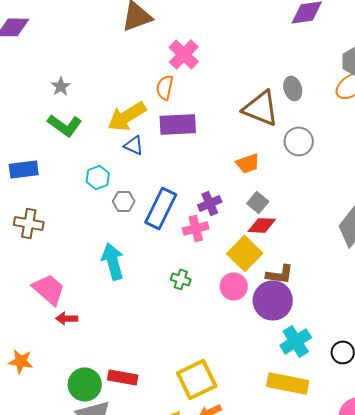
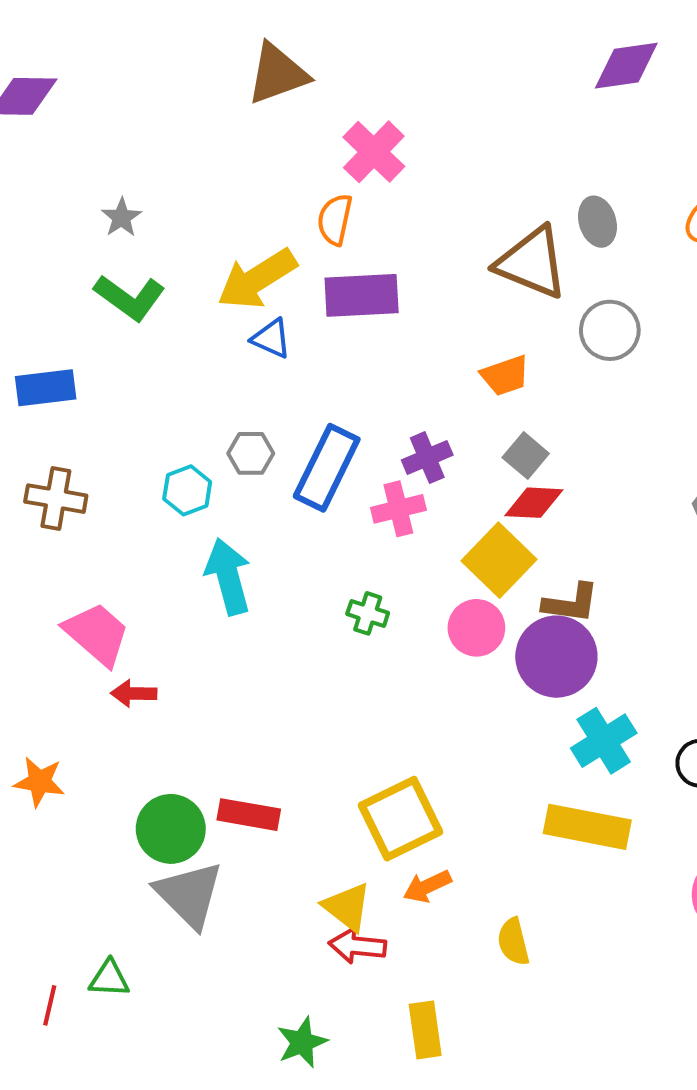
cyan hexagon: (98, 177) -> (187, 490), moved

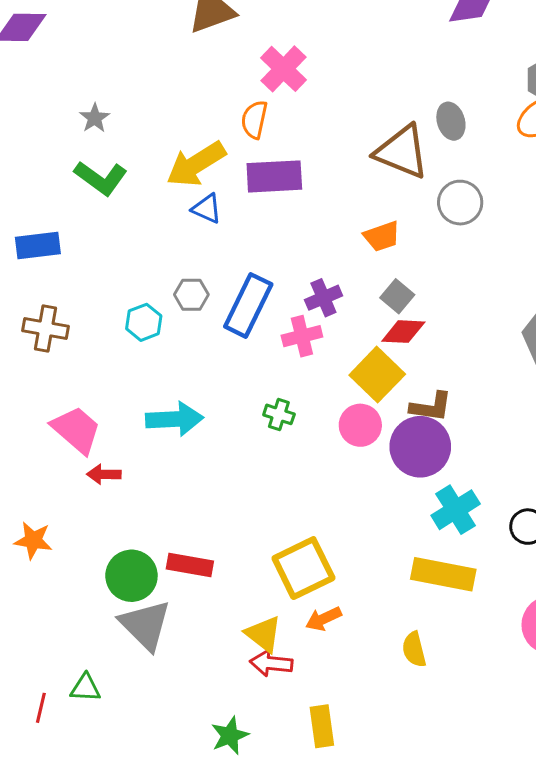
cyan arrow: (228, 577) -> (174, 419), moved, turned 102
yellow semicircle: (513, 942) -> (414, 649), moved

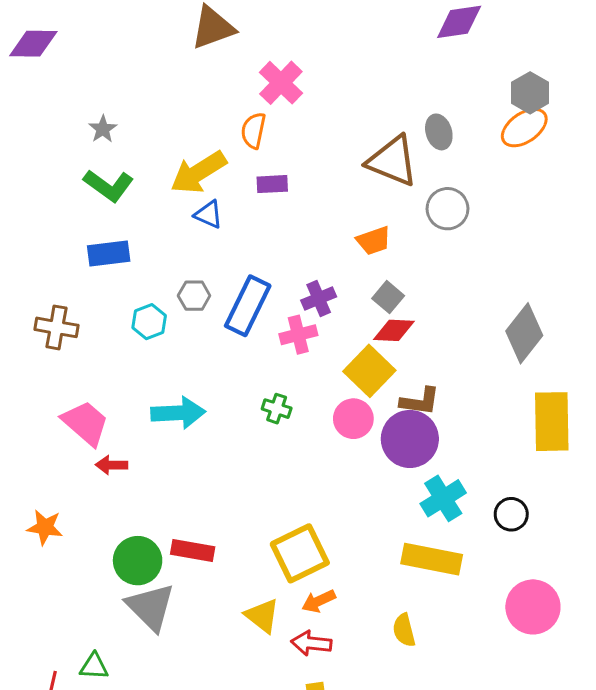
purple rectangle: (274, 176) -> (272, 184), size x0.6
blue rectangle: (38, 246) -> (109, 254), moved
red arrow: (271, 663) -> (311, 643), moved

